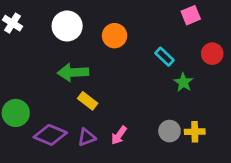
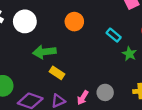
white circle: (67, 26) -> (25, 21), moved
gray circle: (170, 131) -> (105, 92), moved

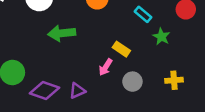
yellow rectangle: (57, 73) -> (121, 49), moved
pink arrow: (83, 98) -> (106, 67), moved

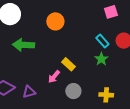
cyan rectangle: (143, 14) -> (102, 41), moved

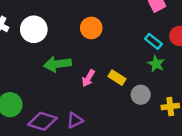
pink arrow: (54, 77) -> (88, 78), moved
gray circle: (73, 91) -> (141, 95), moved

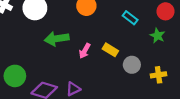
cyan rectangle: (153, 41) -> (130, 18), moved
green star: (156, 64) -> (157, 36), moved

